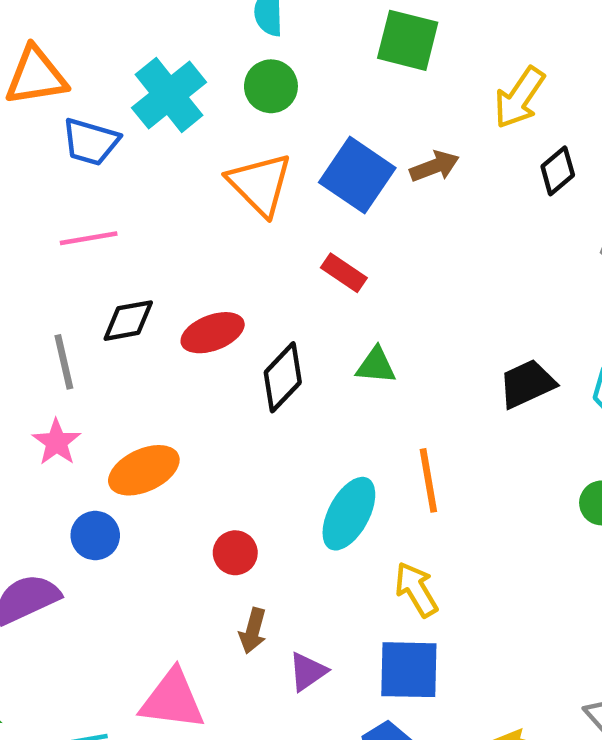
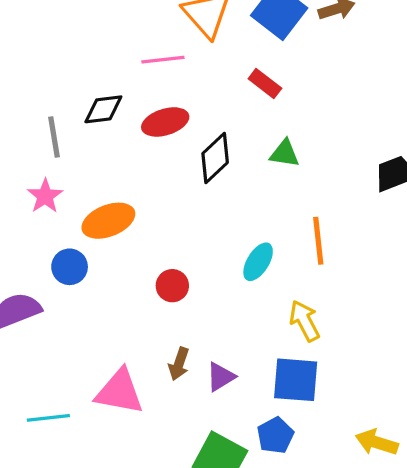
pink line: (89, 238) -> (163, 60), moved
cyan ellipse: (349, 514) -> (258, 262), size x0.7
brown arrow: (253, 631) -> (179, 364), moved

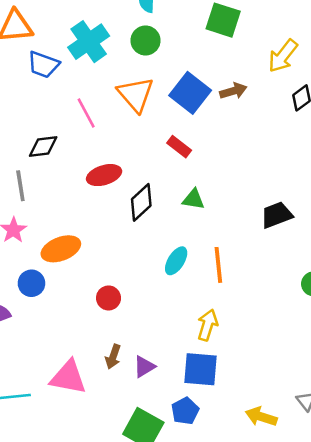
pink line: (163, 60) -> (86, 113), moved, turned 68
black diamond: (103, 109) -> (43, 146), moved
cyan ellipse: (258, 262) -> (176, 261), moved
yellow arrow: (304, 321) -> (208, 325), turned 44

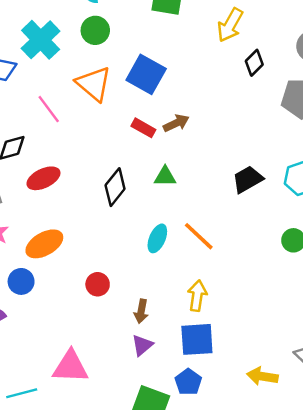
brown arrow: (233, 91) -> (176, 123), moved
red ellipse: (104, 175) -> (43, 178), moved
orange line: (218, 265) -> (199, 236), turned -32
brown arrow: (113, 357) -> (141, 311), moved

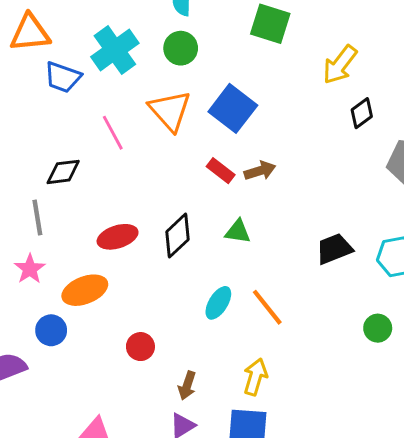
red ellipse: (43, 178) -> (118, 237), moved

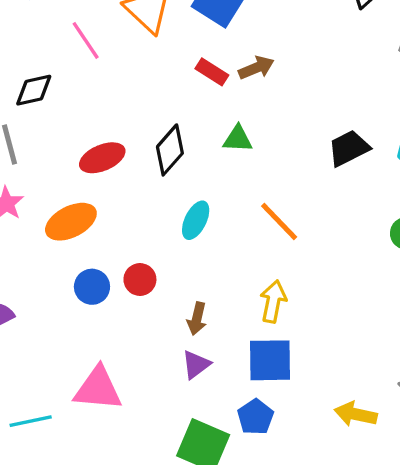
cyan ellipse: (218, 303) -> (196, 220), moved
blue circle: (51, 330) -> (92, 287), moved

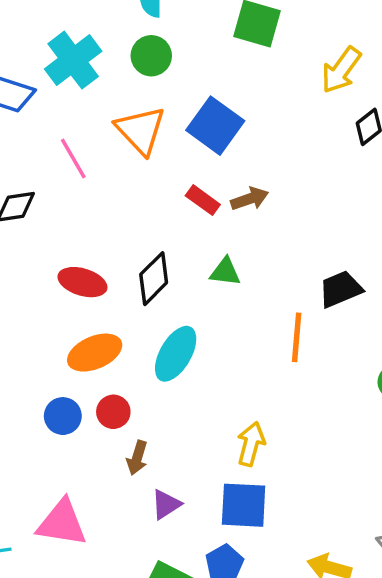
red ellipse: (102, 158) -> (82, 282), turned 36
cyan ellipse: (196, 220) -> (176, 354), size x1.4
orange line: (279, 221) -> (297, 337), moved, turned 45
orange ellipse: (71, 222) -> (95, 353), moved
brown arrow: (197, 319) -> (137, 458), moved

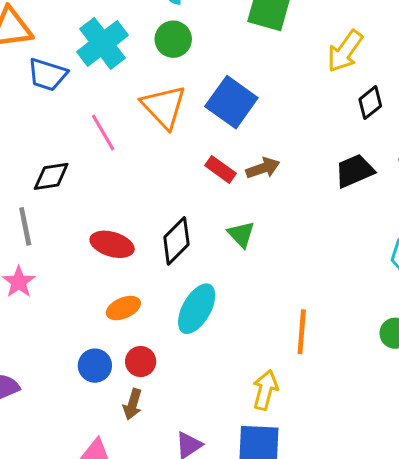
green triangle: (225, 272) -> (241, 234), turned 40
black trapezoid: (340, 289) -> (355, 171), moved
orange line: (297, 337) -> (302, 332), moved
orange ellipse: (95, 353) -> (123, 308), size x0.7
brown arrow: (137, 458) -> (133, 404), moved

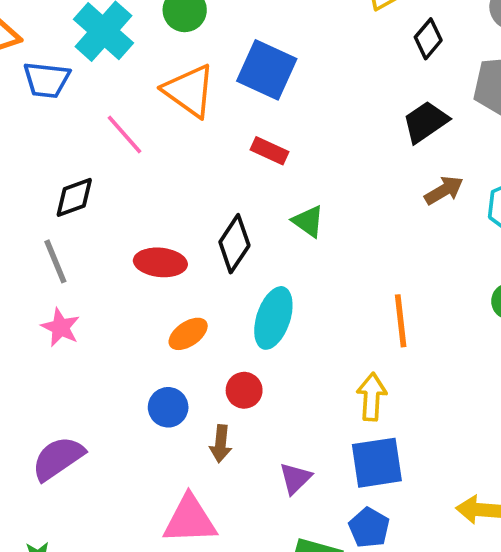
brown arrow: (263, 168) -> (444, 190), moved
red circle: (141, 362) -> (244, 390), moved

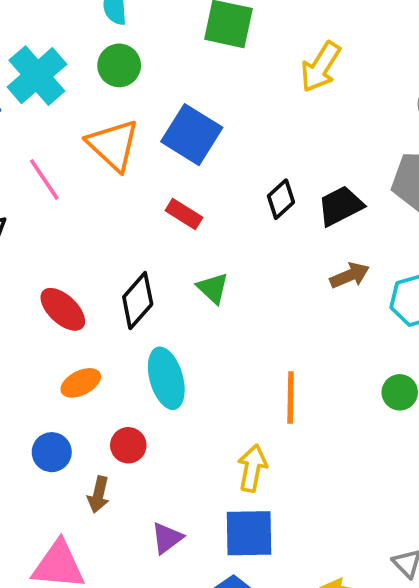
black diamond: (428, 39) -> (281, 199), moved
red ellipse: (160, 262) -> (63, 309), turned 30
cyan ellipse: (273, 318) -> (166, 378), turned -42

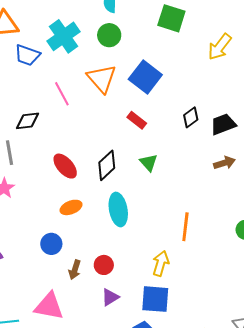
red circle: (128, 445) -> (104, 265), moved

